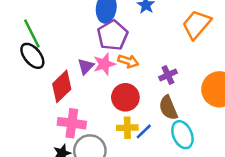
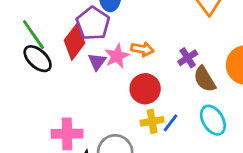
purple pentagon: (113, 35) -> (93, 23), moved
red diamond: (62, 86) -> (74, 42), moved
brown semicircle: (168, 108) -> (205, 79), moved
pink cross: (72, 123) -> (67, 134), moved

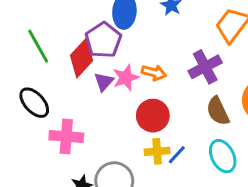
purple cross: (188, 58) -> (205, 67), moved, size x1.5
black ellipse: (38, 59) -> (34, 103), moved
pink cross: (67, 134) -> (66, 136), moved

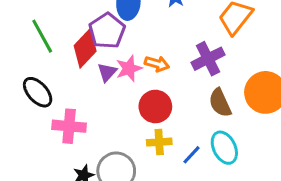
blue line: (177, 155) -> (191, 155), moved

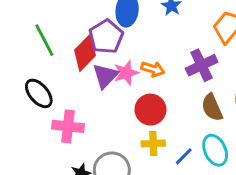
purple triangle: (107, 72) -> (105, 76), size x1.4

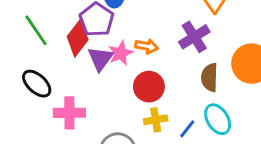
brown semicircle: (212, 107) -> (210, 77), turned 32

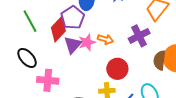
brown semicircle: (210, 77) -> (160, 60), moved
red circle: (149, 87) -> (117, 69), moved

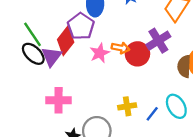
purple triangle: (73, 45) -> (52, 57), moved
black ellipse: (27, 58) -> (33, 54), moved
red circle: (117, 69) -> (137, 54), moved

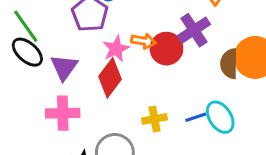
red diamond: (66, 41) -> (110, 78), moved
purple triangle: (52, 57) -> (64, 67), moved
blue line: (152, 114) -> (196, 117), moved, turned 35

